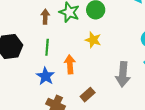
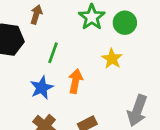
brown arrow: (45, 17) -> (36, 15), moved

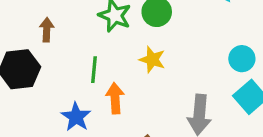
green line: (53, 53) -> (94, 70), moved

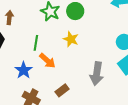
orange arrow: (115, 98) -> (47, 61), turned 132

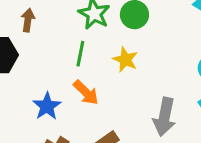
green line: (36, 43) -> (80, 54), moved

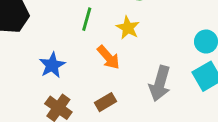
orange arrow: (86, 93) -> (108, 57), moved

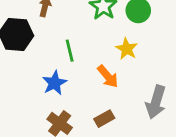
green line: (87, 19) -> (70, 51), moved, turned -30

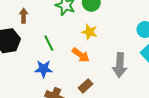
blue star: (54, 83) -> (44, 69), turned -30

